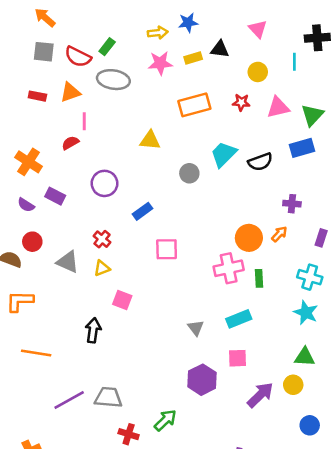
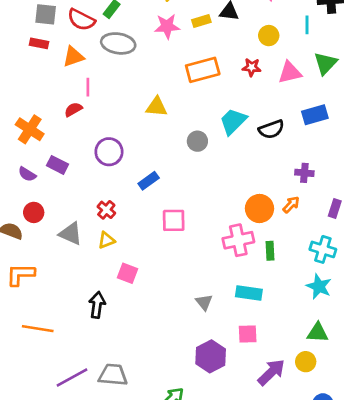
red rectangle: (37, 96) -> (39, 43), moved
green triangle: (312, 115) -> (326, 63), moved
cyan rectangle: (239, 319) -> (249, 293), turned 30

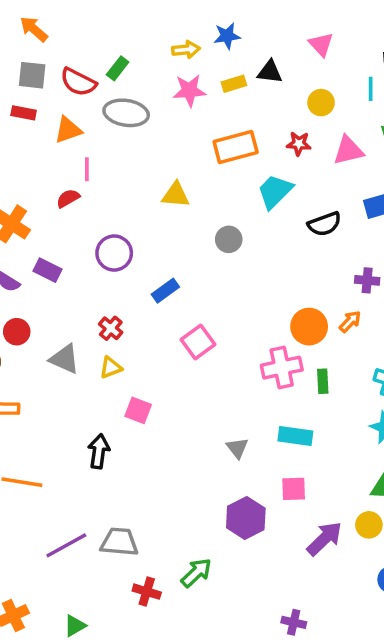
cyan trapezoid: (233, 121) -> (275, 191), moved
pink square: (174, 220) -> (198, 342), turned -35

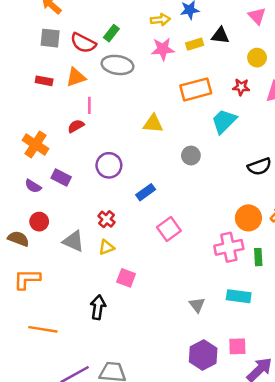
red rectangle: (24, 113) -> (44, 81), moved
black semicircle: (324, 224) -> (259, 167), moved
pink square: (294, 489) -> (237, 346), moved

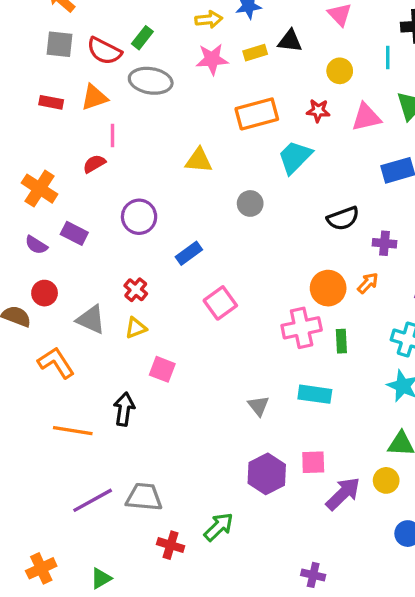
orange L-shape: (27, 279) -> (56, 363), moved, turned 56
orange line: (43, 329) -> (73, 431), moved

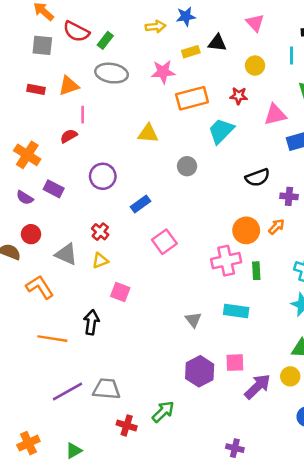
red semicircle: (104, 51) -> (76, 32), moved
pink star: (212, 59) -> (163, 72), moved
pink triangle: (366, 117) -> (275, 115), moved

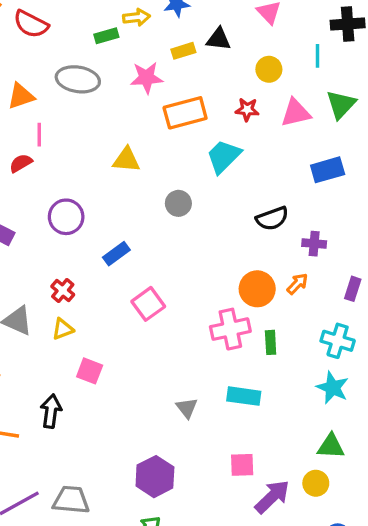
green rectangle: (105, 40) -> (106, 36), moved, turned 36
pink triangle: (275, 115) -> (296, 113), moved
purple hexagon: (200, 371) -> (155, 477), moved

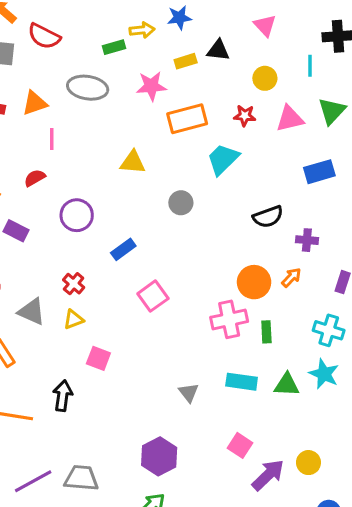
red semicircle: (21, 163) -> (35, 178), moved
green triangle: (331, 446) -> (287, 385), moved
pink square: (242, 465) -> (240, 445), turned 35

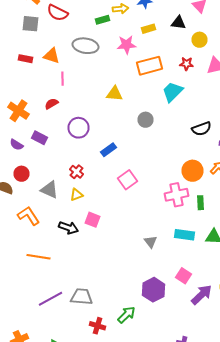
black triangle: (218, 50) -> (178, 23), moved
orange triangle: (35, 103) -> (52, 56), turned 36
black arrow: (63, 396) -> (68, 228), moved, turned 102
purple hexagon: (159, 456) -> (154, 290), moved

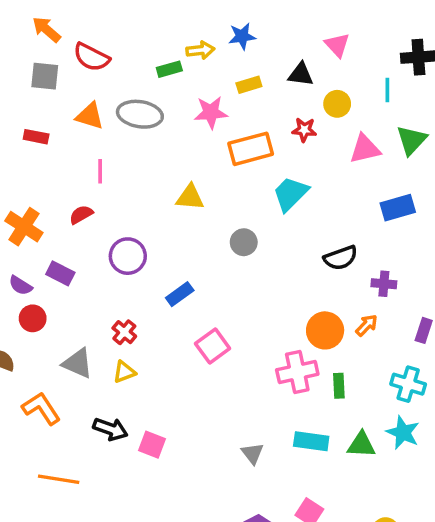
orange triangle: (52, 56) -> (90, 116), moved
red star: (186, 64) -> (304, 130), moved
red circle: (22, 174) -> (33, 318), moved
pink square: (92, 220) -> (152, 445), moved

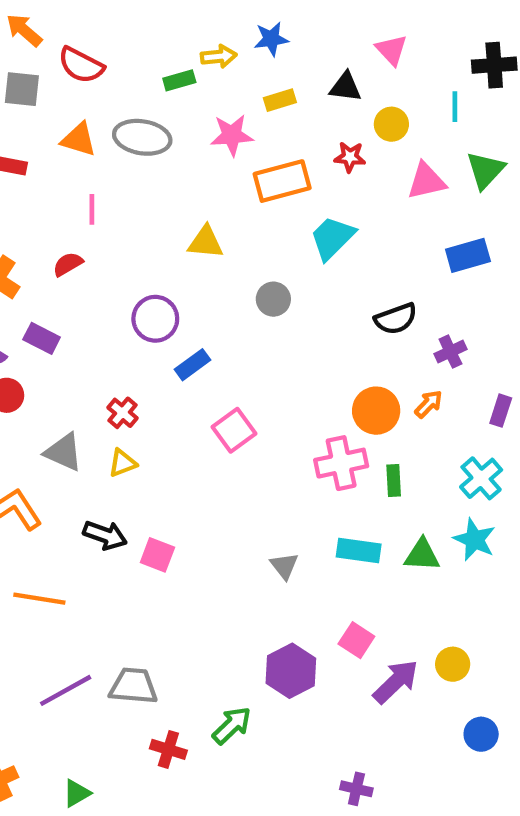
purple circle: (128, 256) -> (155, 319), moved
purple cross: (384, 284) -> (450, 352), turned -30
cyan cross: (408, 384) -> (481, 478), turned 32

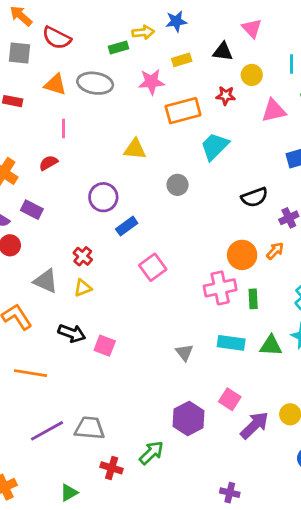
green triangle: (77, 793) -> (69, 493), moved

